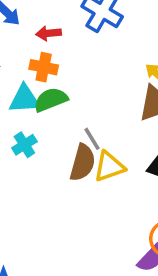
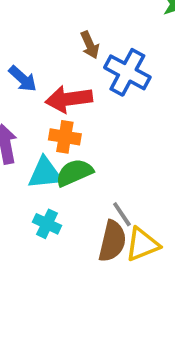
red arrow: (49, 33) -> (69, 99), size x1.6
cyan cross: (24, 145) -> (47, 224), turned -30

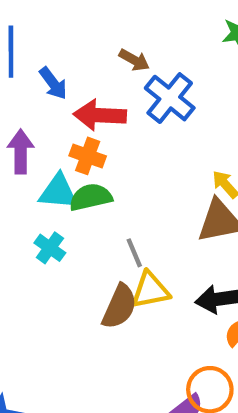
brown arrow: (90, 45) -> (134, 60), turned -48
brown semicircle: (112, 241) -> (119, 306), moved

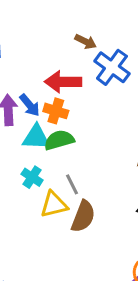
blue arrow: (53, 83) -> (30, 105), moved
gray line: (134, 253) -> (72, 184), moved
yellow triangle: (150, 290) -> (54, 204), moved

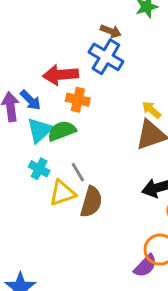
brown arrow: (86, 42) -> (111, 31), moved
orange cross: (56, 111) -> (78, 100), moved
cyan triangle: (36, 137) -> (40, 130), turned -40

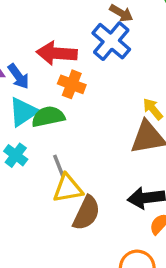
yellow triangle: (62, 193) -> (68, 188), moved
brown semicircle: (91, 202) -> (86, 213), moved

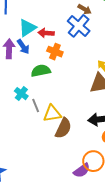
red arrow: (57, 53) -> (46, 33), size x0.7
cyan triangle: (23, 112) -> (27, 28), moved
gray line: (59, 166) -> (36, 105), moved

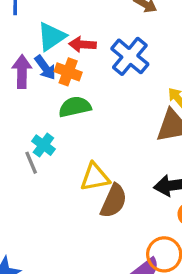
blue cross: (79, 26) -> (130, 56), moved
orange cross: (55, 52) -> (68, 72), moved
gray line: (36, 105) -> (31, 163), moved

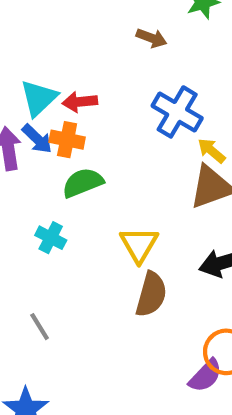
blue cross: (130, 56) -> (177, 112), moved
gray line: (31, 163) -> (40, 327), moved
yellow triangle: (95, 177) -> (139, 245), moved, turned -40

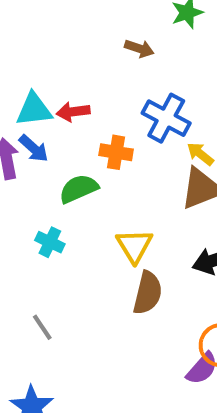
cyan triangle: (39, 98) -> (34, 109), turned 39
orange cross: (67, 140) -> (116, 152), moved

